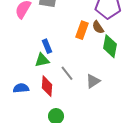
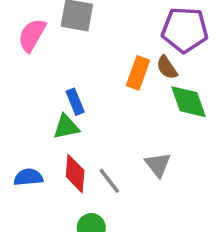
green diamond: (110, 46) -> (188, 102), turned -30
gray line: (67, 73) -> (109, 181), moved
gray triangle: (93, 81) -> (158, 165), turned -35

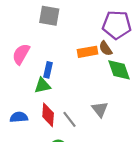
pink semicircle: (32, 35) -> (21, 54), moved
orange rectangle: (138, 73) -> (87, 52), turned 60
blue rectangle: (75, 102) -> (48, 70), turned 35

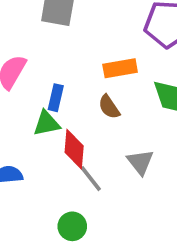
brown semicircle: (106, 48) -> (109, 107), moved
red diamond: (48, 115) -> (74, 149), moved

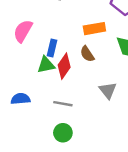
red diamond: (74, 149) -> (64, 66), moved, turned 30
gray line: (91, 179) -> (63, 104), moved, turned -42

